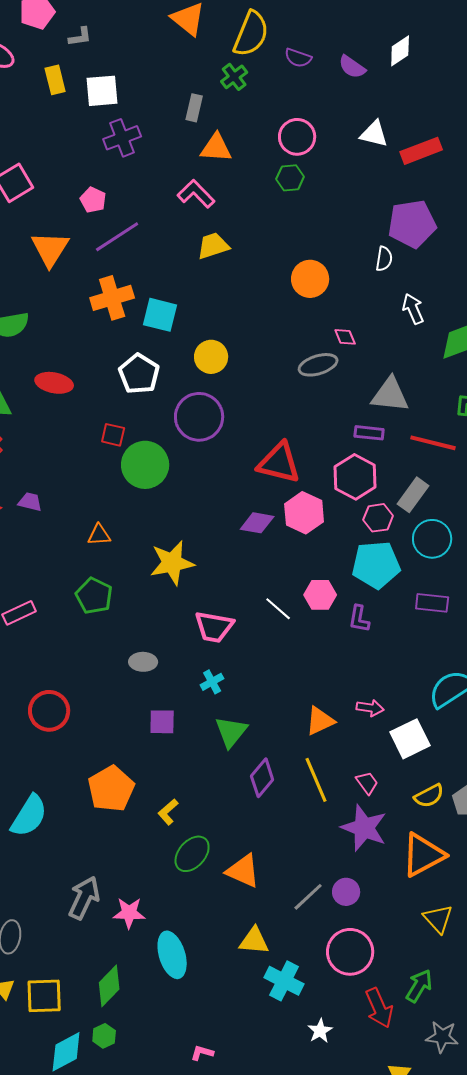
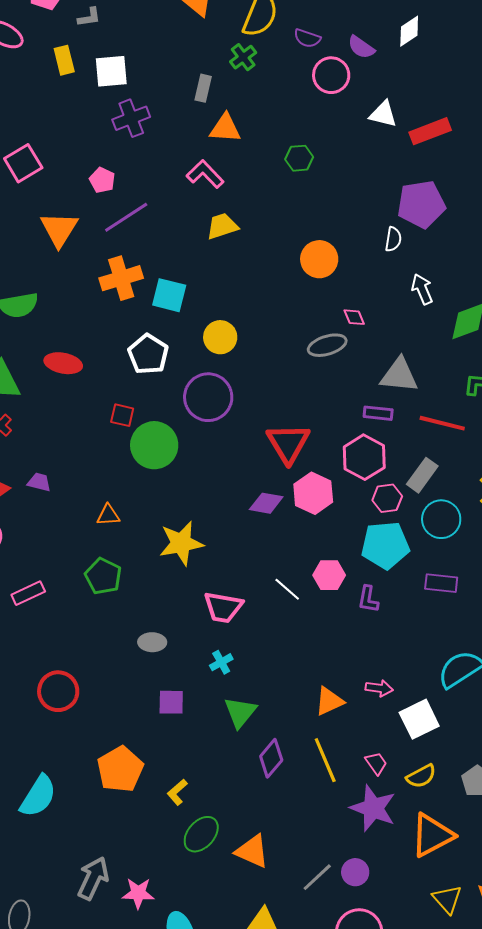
pink circle: (297, 137) -> (331, 75), moved
red triangle: (279, 463) -> (288, 443), turned 45
yellow semicircle: (429, 796) -> (421, 776), moved

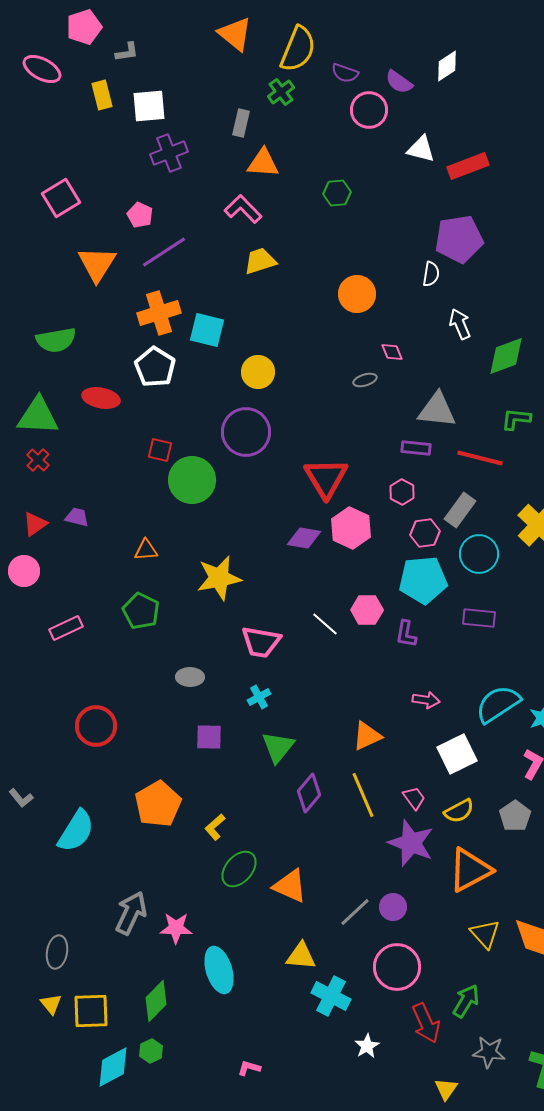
gray ellipse: (327, 345) -> (365, 380), size x0.6
white pentagon: (148, 354) -> (155, 367), moved
pink hexagon: (364, 457) -> (402, 492), size x0.6
pink arrow: (379, 688) -> (426, 700), moved

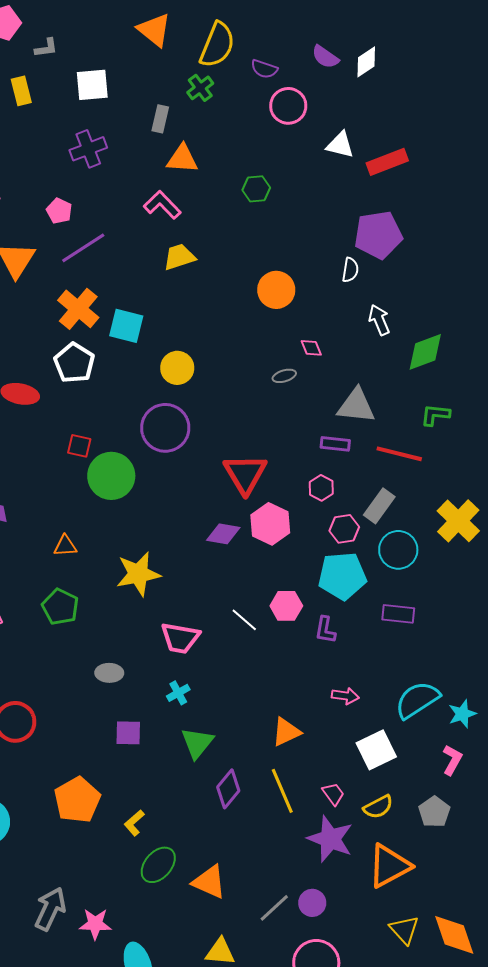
purple semicircle: (399, 82) -> (325, 57), moved
white square: (149, 106) -> (92, 85), moved
orange cross: (159, 313) -> (78, 309), turned -33

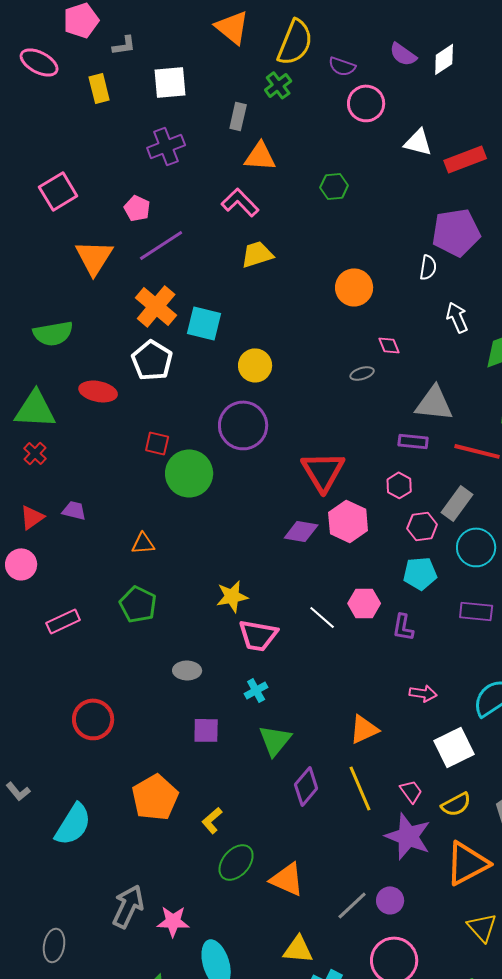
yellow star: (138, 574) -> (232, 596), moved, size x0.7
cyan pentagon: (342, 576) -> (420, 573), size x0.7

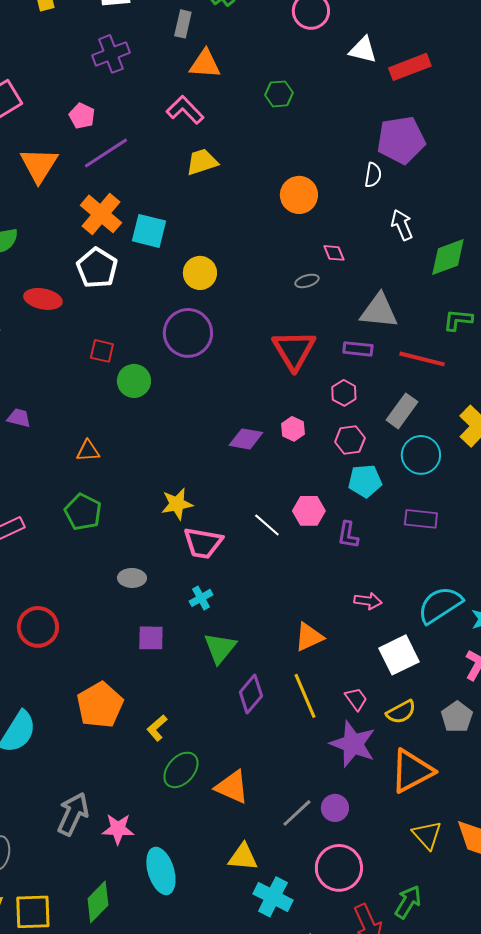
red triangle: (323, 471) -> (294, 350), moved
green circle: (189, 473) -> (134, 381), size x0.7
pink hexagon: (348, 521) -> (293, 429), size x0.6
pink hexagon: (422, 526) -> (350, 440), moved

